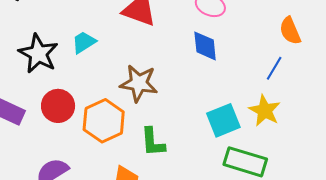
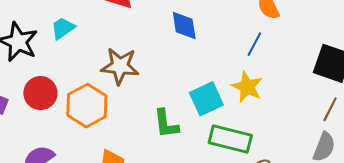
green L-shape: (153, 142) -> (166, 124), moved

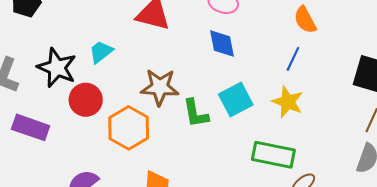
red circle: (40, 93) -> (86, 100), moved
cyan square: (206, 99) -> (236, 100), moved
green L-shape: (166, 124) -> (196, 113), moved

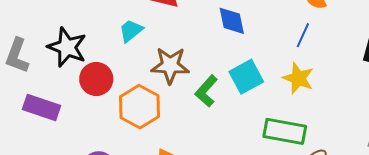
cyan trapezoid: (101, 52) -> (131, 31), moved
green L-shape: (196, 113) -> (206, 91), turned 52

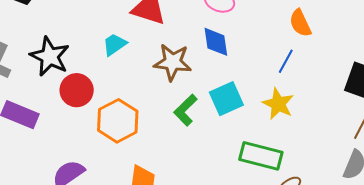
brown star: (170, 65) -> (173, 62), moved

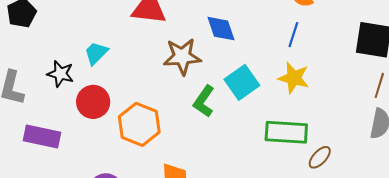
cyan trapezoid: (115, 44) -> (96, 53), moved
black star: (50, 56) -> (60, 74), size x0.7

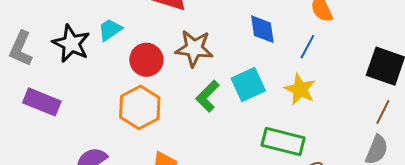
blue diamond: (221, 29) -> (262, 29), moved
black star: (60, 74) -> (71, 44), size x1.4
red circle: (93, 102) -> (146, 60), moved

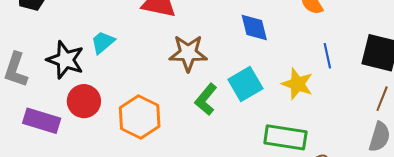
blue line: (307, 47) -> (327, 56), moved, turned -35
red circle: (146, 60) -> (84, 101), moved

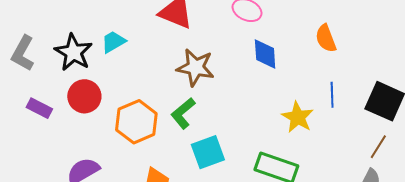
cyan square: (245, 84) -> (208, 152), moved
green L-shape: (206, 99) -> (183, 113), moved
purple rectangle: (42, 121) -> (39, 108), size x0.7

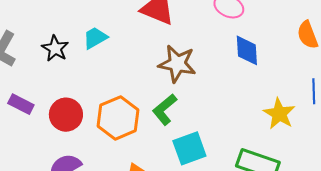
black star: (73, 52) -> (55, 48), size x0.7
red circle: (84, 96) -> (66, 115), moved

